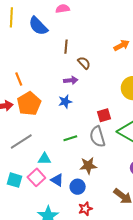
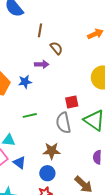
blue star: (65, 102) -> (25, 82), moved
green line: (70, 138) -> (30, 115), moved
blue circle: (78, 187) -> (47, 173), moved

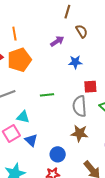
purple arrow: (42, 64) -> (57, 41), moved, turned -40
blue star: (25, 82) -> (75, 62), moved
brown star: (52, 151) -> (79, 133), moved

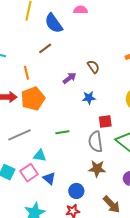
brown line: (67, 12) -> (45, 48), moved, turned 40

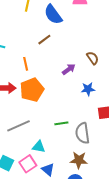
gray semicircle: (96, 142) -> (83, 133), moved
brown star: (97, 169) -> (79, 160), moved

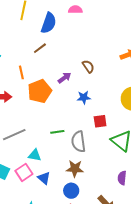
blue semicircle: (53, 14) -> (49, 23), turned -125
orange pentagon: (32, 90) -> (40, 91), moved

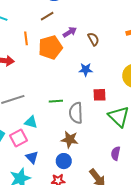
purple arrow: (64, 78) -> (70, 32), moved
orange pentagon: (40, 91) -> (50, 47), moved
blue triangle: (44, 178) -> (32, 157), moved

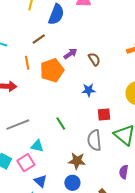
brown line: (47, 16) -> (39, 39), moved
green line: (56, 101) -> (61, 123), turned 64
gray semicircle: (76, 113) -> (94, 140), moved

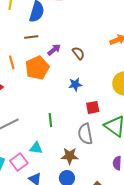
brown line: (39, 39) -> (31, 37), moved, turned 32
green line: (61, 123) -> (50, 120), turned 32
cyan triangle: (37, 146) -> (36, 148), moved

